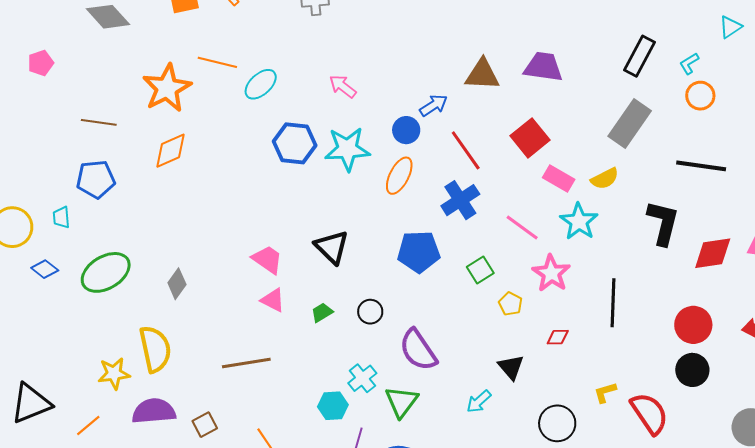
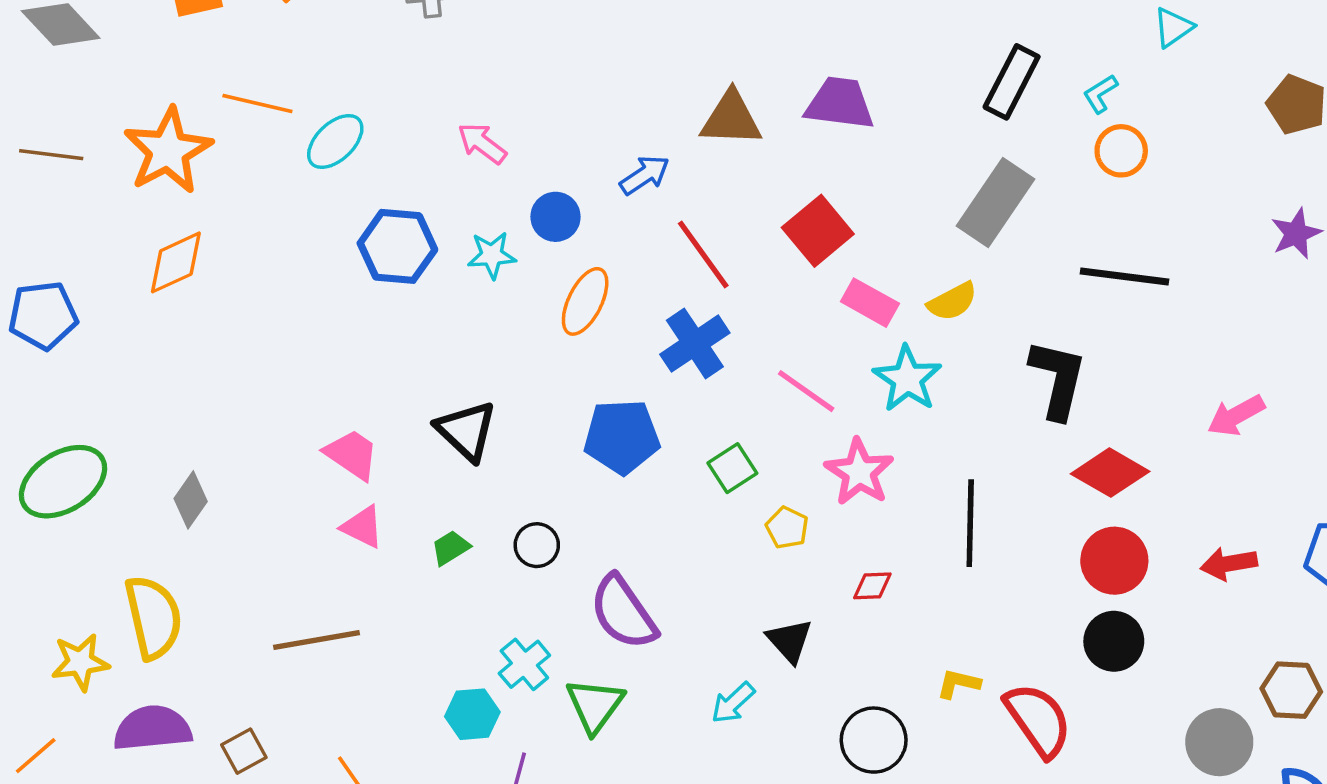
brown line: (99, 122) -> (51, 155), moved
blue circle: (406, 130) -> (555, 217), moved
cyan star: (347, 149) -> (492, 255), size x0.6
red diamond: (713, 253) -> (1110, 473), moved, turned 39
yellow L-shape: (605, 392) -> (958, 684), turned 30

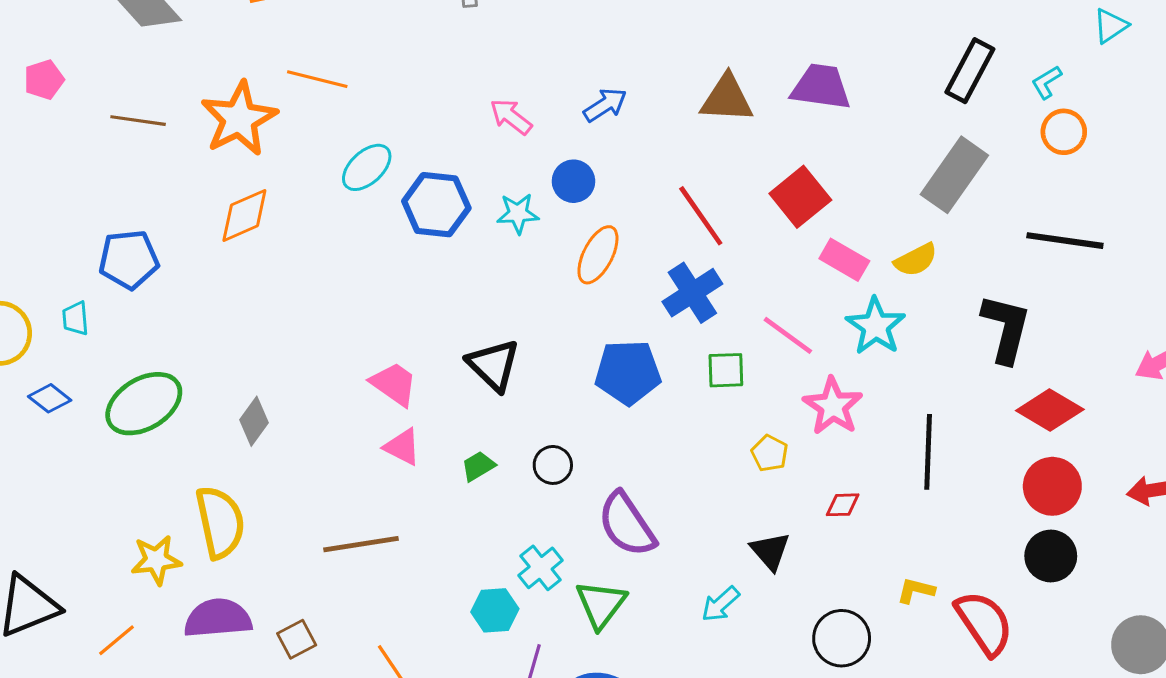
cyan ellipse: (335, 141) -> (367, 167), moved
blue arrow: (645, 175) -> (605, 105), moved
green square: (732, 468) -> (726, 370), moved, turned 30

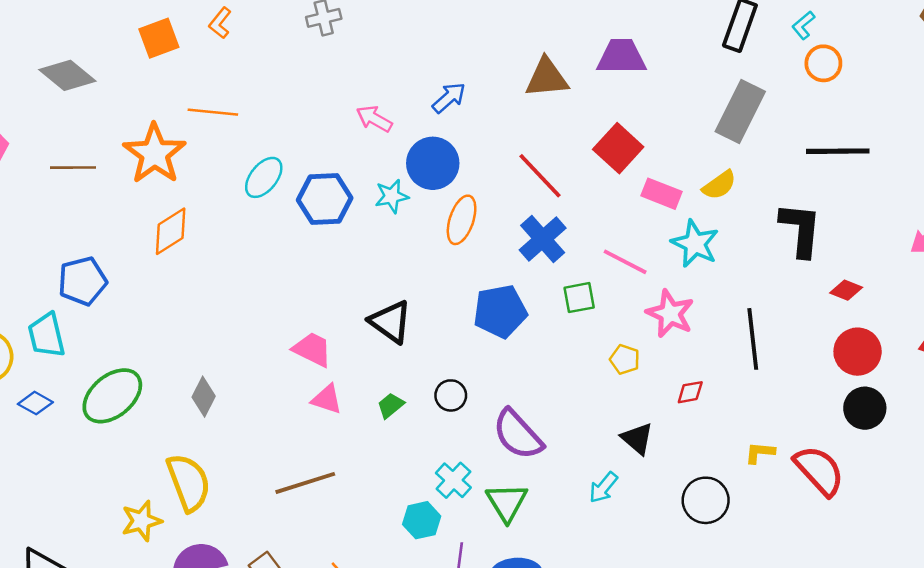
blue circle: (573, 181) -> (433, 163), size x1.5
cyan trapezoid: (75, 318) -> (46, 335), size x1.6
red diamond: (1050, 410) -> (846, 290), size x0.6

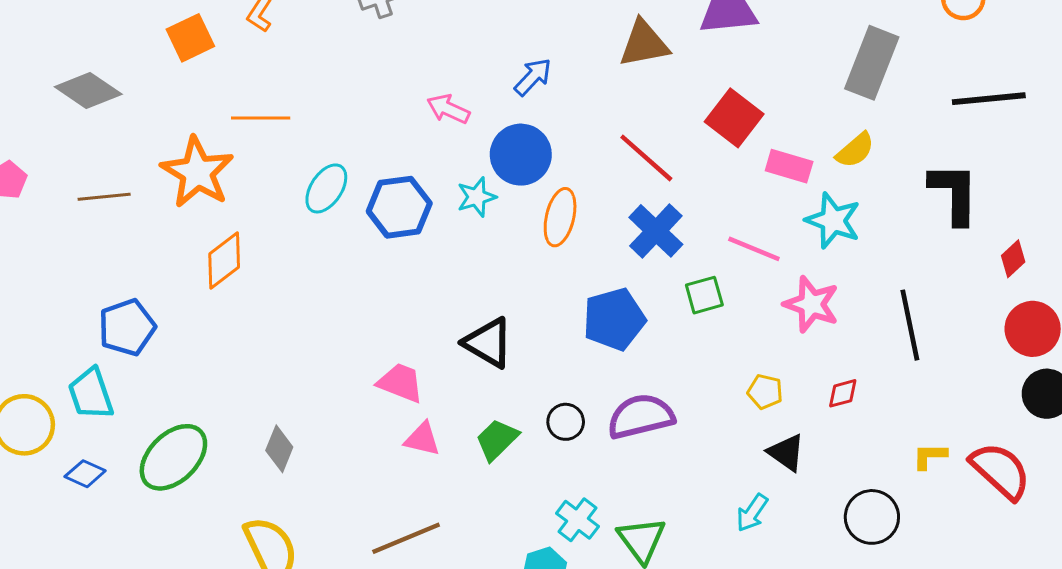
red diamond: (846, 290) -> (1013, 259), turned -60
yellow pentagon: (625, 359) -> (765, 392), moved
green trapezoid: (391, 405) -> (497, 440), size x1.4
purple semicircle: (518, 434) -> (641, 416), moved, turned 124

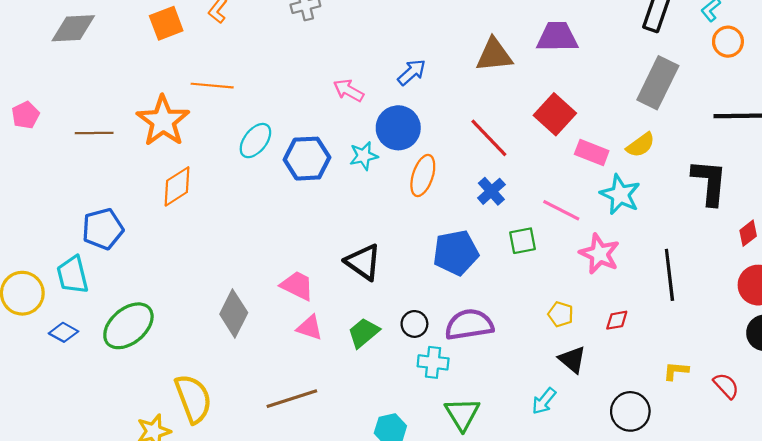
gray diamond: (88, 90) -> (73, 28), moved, turned -42
blue cross: (656, 231) -> (491, 191), size x0.7
gray diamond: (279, 449) -> (234, 313), moved, size x1.4
red semicircle: (1000, 471) -> (726, 386), size x0.6
cyan cross: (577, 520) -> (433, 362), moved, turned -36

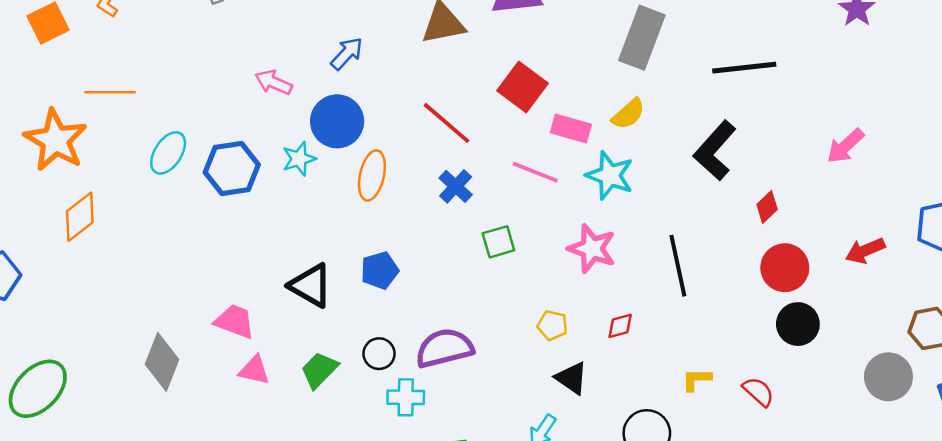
black L-shape: (709, 182) -> (715, 150), turned -138
pink line: (561, 210) -> (535, 172), moved
blue pentagon: (456, 253) -> (380, 270), moved, size x0.7

